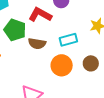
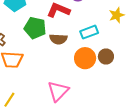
brown circle: (91, 63) -> (106, 57), moved

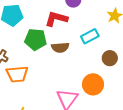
orange circle: (85, 58) -> (93, 84), moved

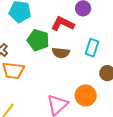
cyan rectangle: (90, 36) -> (92, 48), turned -54

